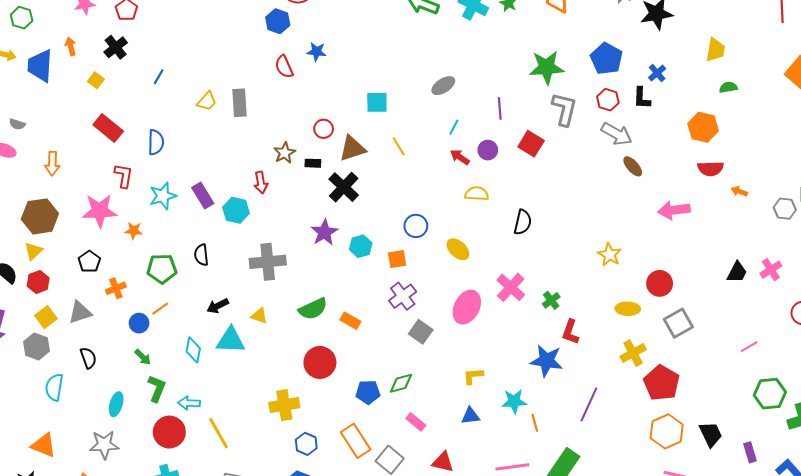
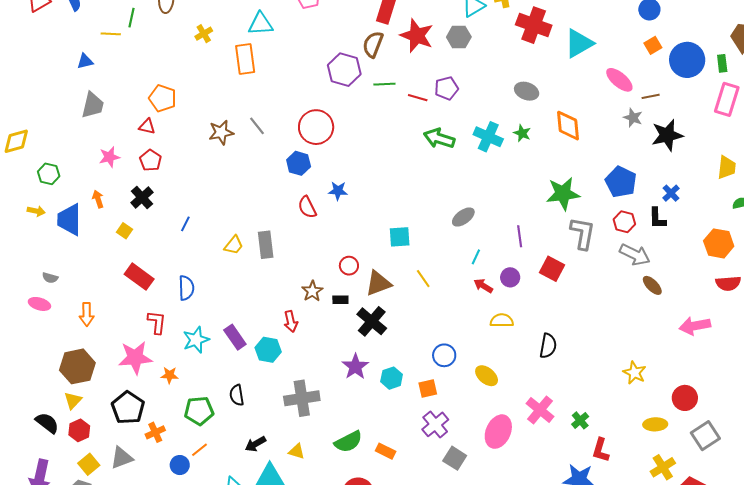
black pentagon: (89, 262) -> (128, 408), size x1.5

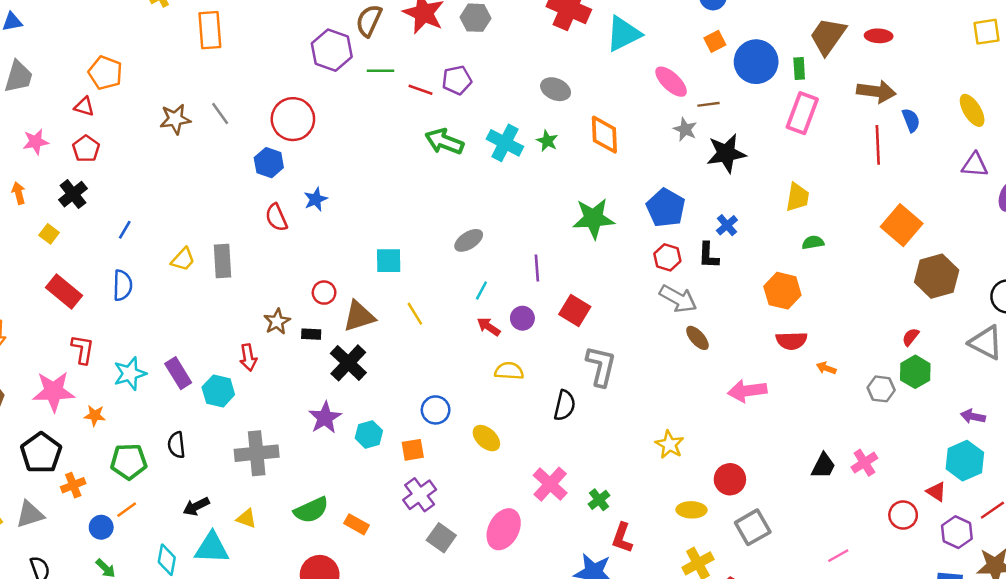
blue star: (338, 191) -> (316, 199), turned -30
gray L-shape: (583, 233) -> (601, 366), moved
blue semicircle: (186, 288) -> (122, 285), moved
pink ellipse: (498, 432) -> (504, 529), moved

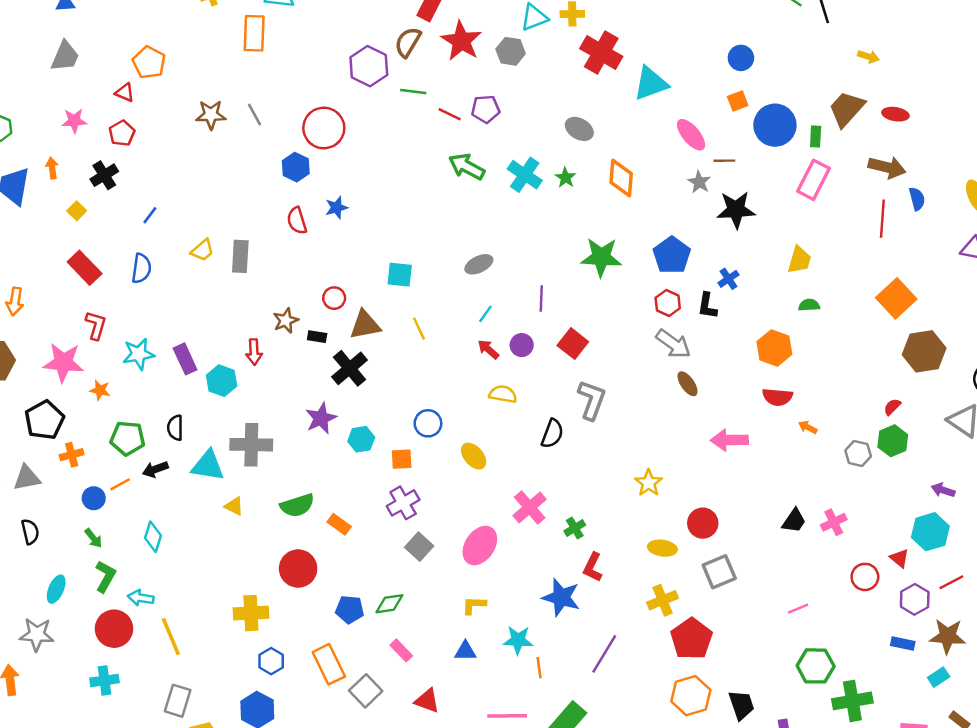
black arrow: (196, 506) -> (155, 469), moved
cyan triangle: (212, 548) -> (208, 466), moved

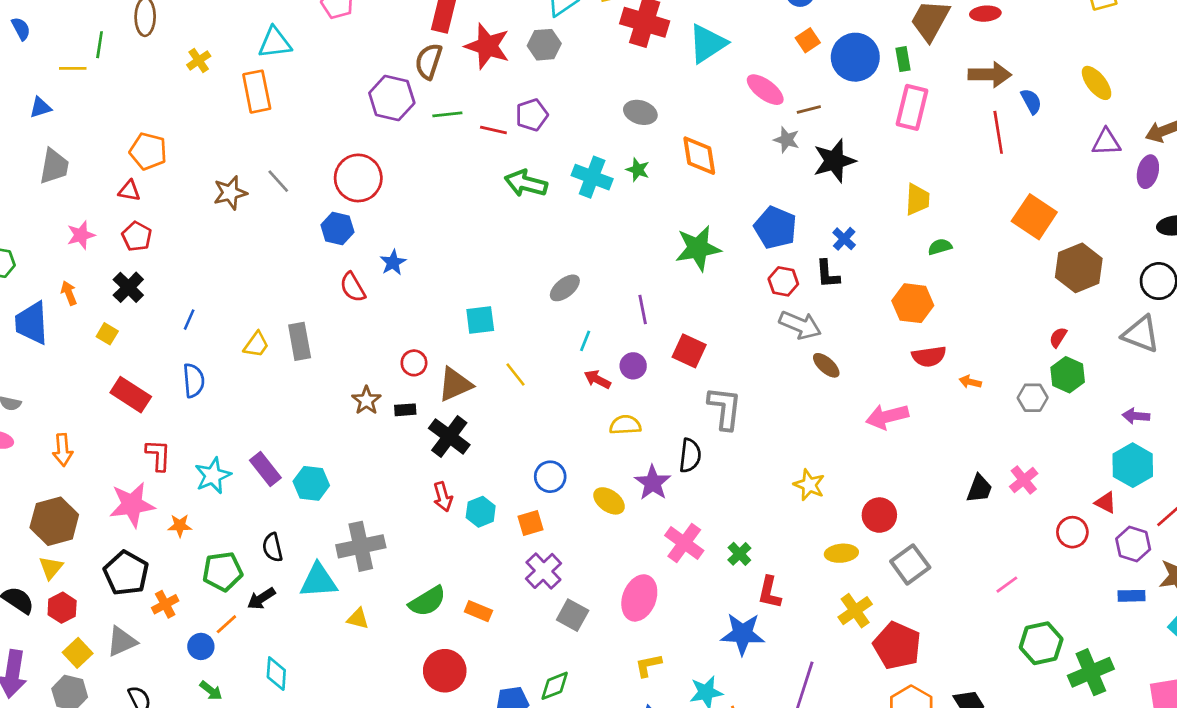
red arrow: (254, 352) -> (443, 497), moved
purple star: (321, 418) -> (653, 483), moved

